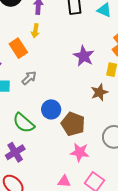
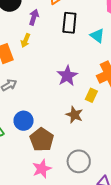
brown star: (99, 92) -> (74, 115), turned 30
pink star: (80, 152) -> (42, 169), turned 30

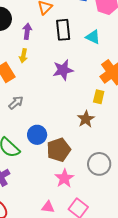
purple star: (67, 76) -> (63, 70), moved, turned 30
brown star: (74, 115) -> (86, 119), turned 30
brown pentagon: (42, 140) -> (59, 150), turned 30

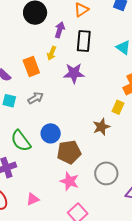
black rectangle: (63, 30) -> (84, 41), moved
purple star: (63, 70) -> (74, 73), moved
pink star: (64, 178) -> (69, 181), turned -30
pink triangle: (48, 207) -> (33, 199), moved, turned -40

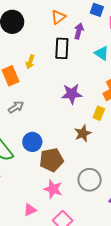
purple arrow: (60, 30) -> (79, 31), moved
purple star: (74, 73) -> (72, 94), moved
pink triangle: (33, 199) -> (30, 210), moved

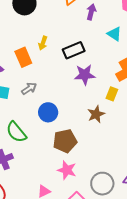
black rectangle: (62, 48) -> (74, 50), moved, turned 65
blue circle: (32, 142) -> (48, 112), moved
gray circle: (90, 180) -> (102, 184), moved

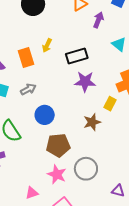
gray circle: (102, 184) -> (86, 169), moved

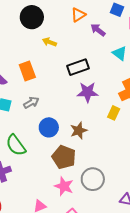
purple arrow: (98, 20) -> (98, 30), turned -70
yellow arrow: (47, 46) -> (49, 42), moved, turned 88
brown star: (92, 122) -> (79, 130), moved
brown pentagon: (58, 145) -> (64, 157), turned 30

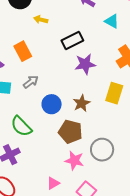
yellow rectangle: (114, 113) -> (114, 93), moved, size x1.5

